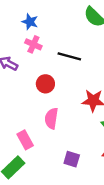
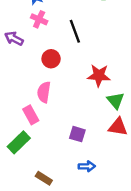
black line: (69, 56) -> (75, 31), turned 55
pink semicircle: (51, 118) -> (44, 92), moved

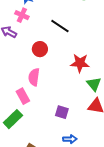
pink cross: (39, 19) -> (22, 15), moved
black line: (75, 31) -> (60, 26), turned -36

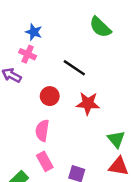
red star: (80, 63) -> (88, 103), moved
pink rectangle: (23, 96) -> (45, 161), moved

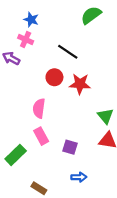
green semicircle: (100, 27) -> (91, 15), turned 100
red circle: (50, 96) -> (54, 77), moved

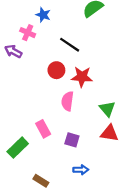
blue star: (31, 20) -> (43, 15), moved
pink semicircle: (39, 108) -> (67, 101), moved

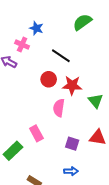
green triangle: (107, 109) -> (96, 101), moved
purple square: (72, 140) -> (72, 144), moved

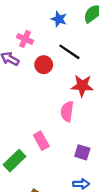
blue star: (36, 28) -> (59, 19), moved
red circle: (49, 79) -> (44, 65), moved

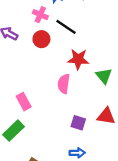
pink cross: (25, 39) -> (40, 15), moved
pink rectangle: (41, 141) -> (24, 102), moved

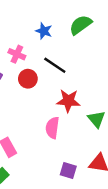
pink cross: (40, 15) -> (17, 54), moved

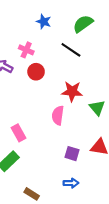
blue star: (44, 31) -> (44, 22), moved
black line: (55, 65) -> (71, 50), moved

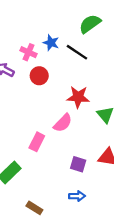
blue star: (44, 22) -> (51, 43), moved
pink semicircle: (58, 115) -> (63, 123), turned -144
pink rectangle: (19, 133) -> (37, 142), moved, turned 56

